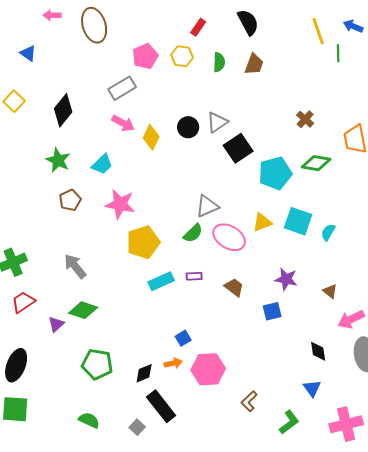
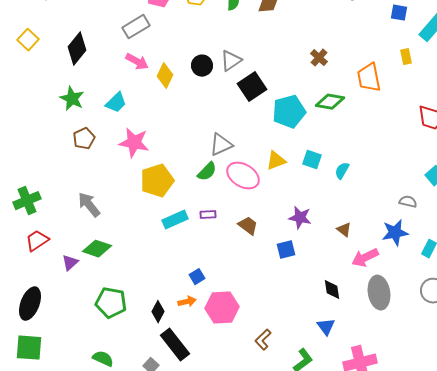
cyan square: (298, 221) -> (312, 160), size x0.7
black diamond: (144, 373) -> (158, 312), turned -40

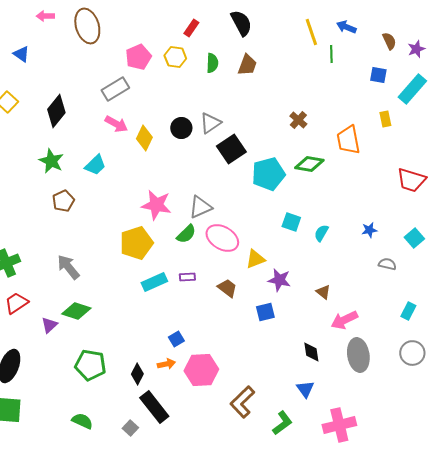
pink star: (134, 143) -> (156, 205), moved
yellow triangle: (276, 161) -> (255, 259), moved
blue star: (395, 233) -> (369, 230), moved, size x0.6
brown L-shape: (263, 340) -> (242, 402), size x1.5

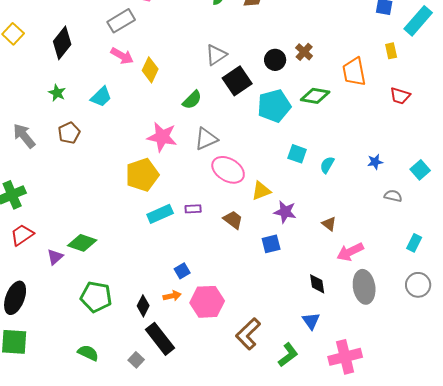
black circle: (181, 128) -> (275, 60), moved
green star: (51, 161) -> (57, 93), size x0.7
red trapezoid: (411, 180) -> (400, 96), moved, size x0.7
green semicircle: (186, 234) -> (192, 100), moved
gray arrow: (68, 267) -> (24, 136), moved

